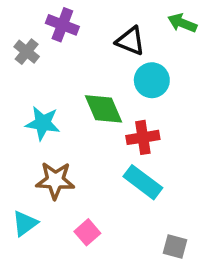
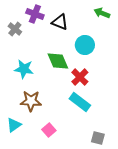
black triangle: (130, 41) -> (60, 22), moved
red cross: (143, 137) -> (80, 77), turned -36

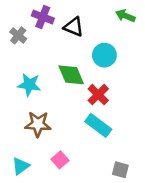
cyan triangle: (14, 125) -> (21, 166), moved

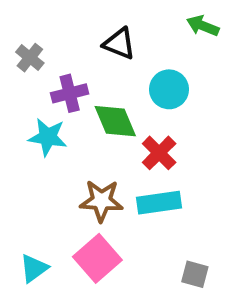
purple cross: (43, 17) -> (70, 93), moved, turned -35
brown star: (38, 124) -> (101, 201), moved
cyan rectangle: (98, 125) -> (159, 203), turned -45
pink square: (60, 160) -> (97, 258), size x1.6

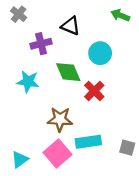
gray cross: (30, 58) -> (19, 14), moved
purple cross: (70, 93) -> (41, 44), moved
cyan rectangle: (159, 203) -> (88, 142), moved
gray square: (195, 274) -> (127, 148), moved

